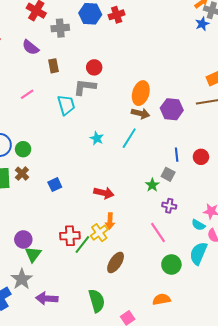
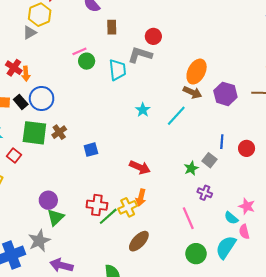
green circle: (23, 149) -> (87, 61), moved

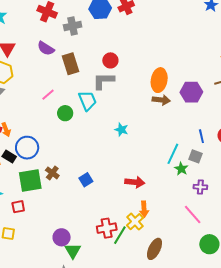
brown rectangle: (112, 27) -> (70, 64), size x1.5
green circle: (87, 61) -> (65, 113), moved
cyan line: (176, 116) -> (173, 154), moved
red square: (14, 156) -> (18, 207), turned -32

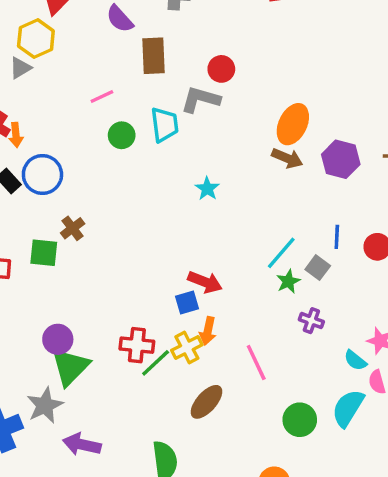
green square: (30, 180) -> (44, 253), moved, size x0.7
blue square: (86, 180) -> (187, 302), moved
pink line: (193, 215) -> (256, 363), moved
green triangle: (73, 251) -> (70, 367), size x1.4

